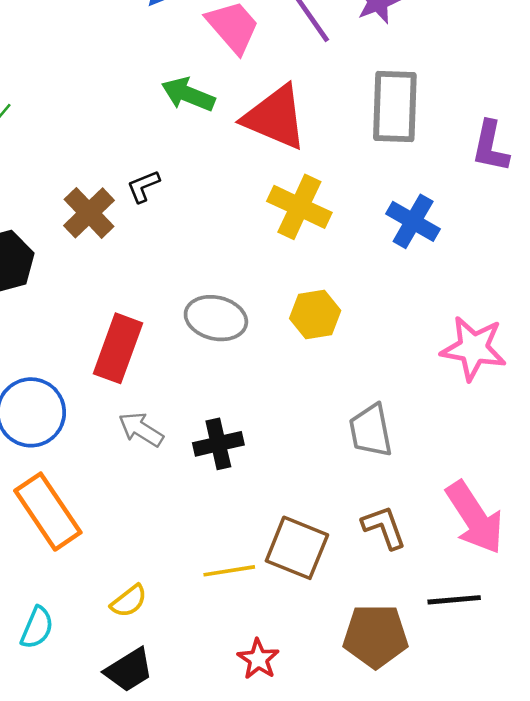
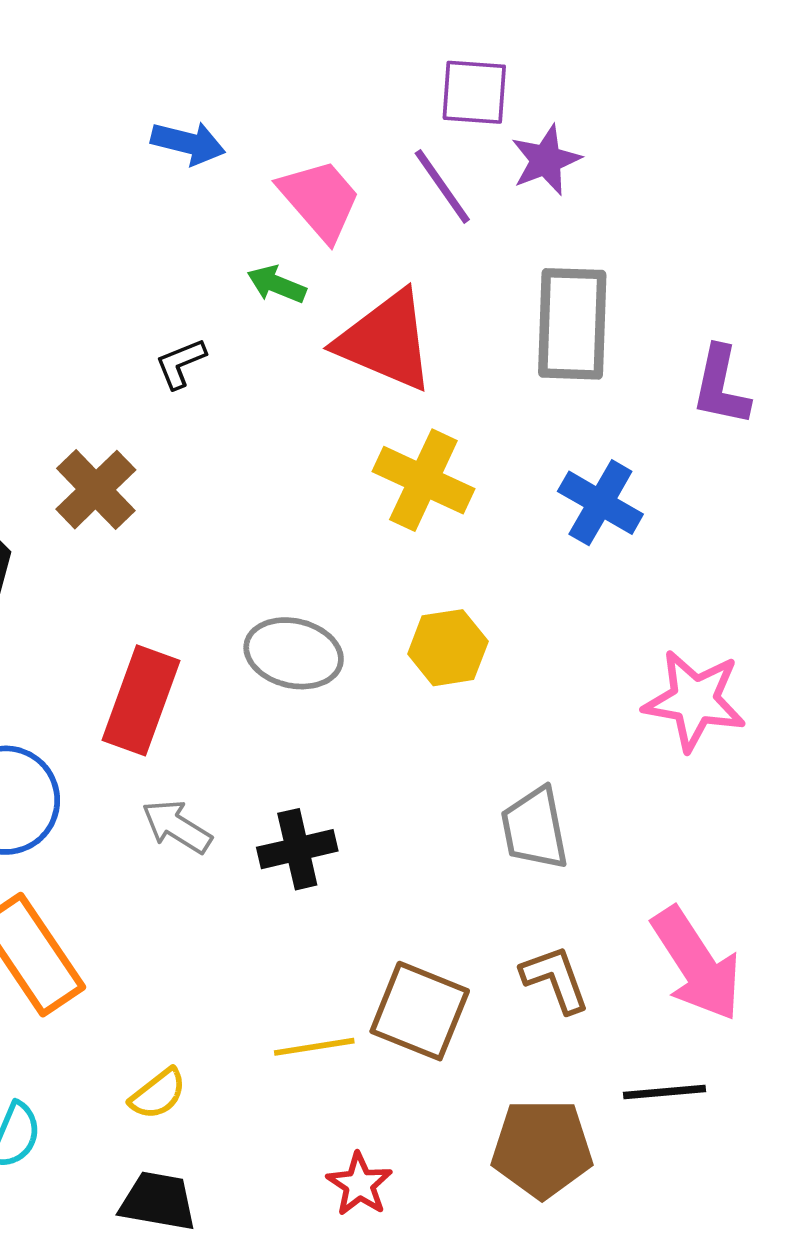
green arrow: (188, 94) -> (277, 284), moved, size x0.7
black L-shape: (143, 186) -> (181, 363), moved
black trapezoid: (129, 670) -> (158, 1201), turned -138

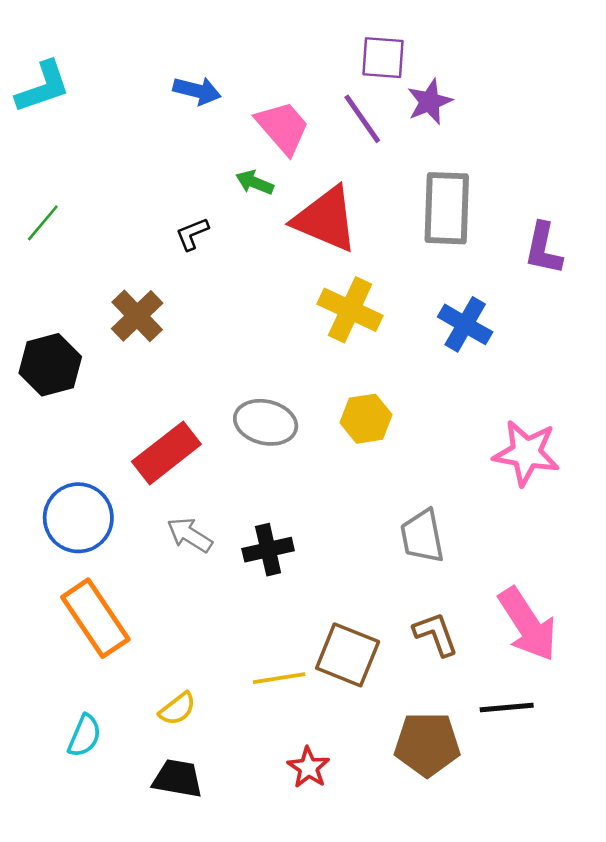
red rectangle: (141, 700) -> (166, 453), turned 32

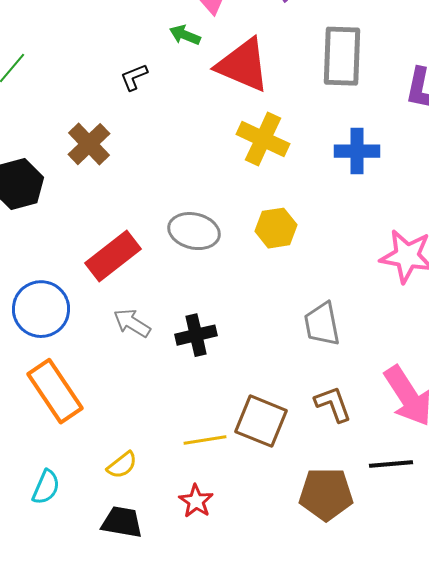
blue cross: (465, 324) -> (357, 151), turned -30
red star: (308, 767) -> (196, 501), moved

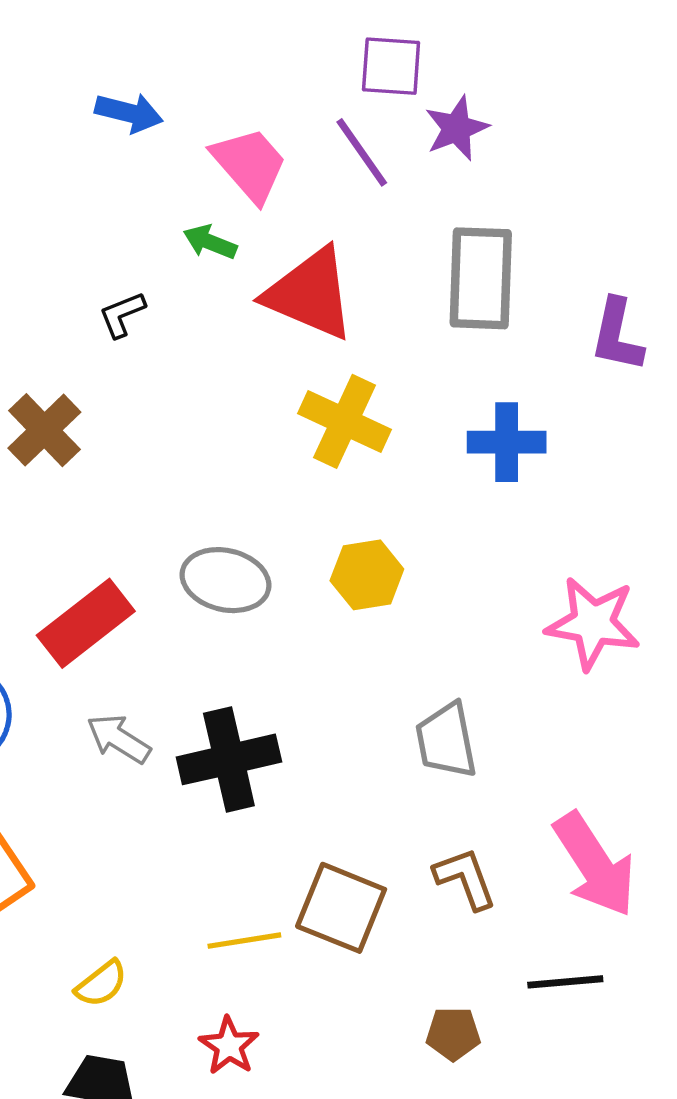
black cross: (196, 335) -> (229, 759), size x1.4
brown pentagon: (326, 494) -> (453, 1034), size x0.6

